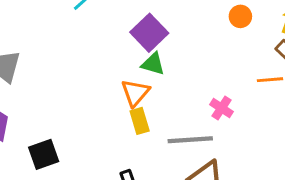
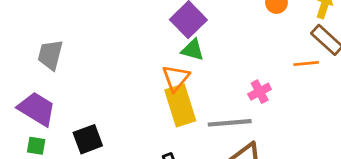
pink cross: (221, 108) -> (260, 92), turned 30
yellow rectangle: (140, 121) -> (180, 105), size x1.6

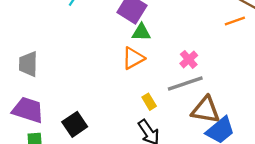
orange triangle: (176, 78) -> (133, 58), turned 35
pink cross: (260, 92) -> (189, 59), moved
yellow rectangle: (180, 105) -> (149, 102), moved, size x0.5

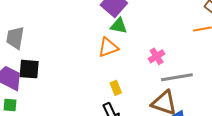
gray line: (185, 83) -> (177, 77), moved
black square: (75, 124) -> (29, 69), moved, turned 30

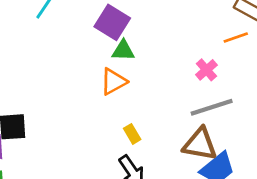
pink cross: (157, 56) -> (206, 70), moved

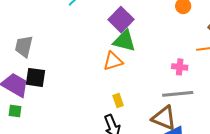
green triangle: (123, 51) -> (124, 41), size x1.4
pink cross: (206, 70) -> (180, 67), turned 35

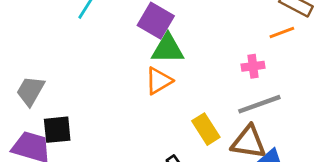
gray trapezoid: (24, 46) -> (30, 91), turned 30
yellow rectangle: (118, 101) -> (206, 129), moved, size x1.5

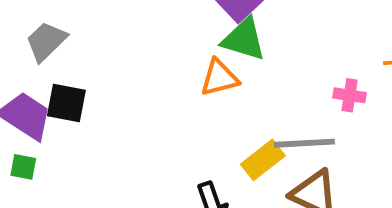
gray line: (259, 104) -> (304, 143), moved
yellow rectangle: (206, 129) -> (263, 160), turned 68

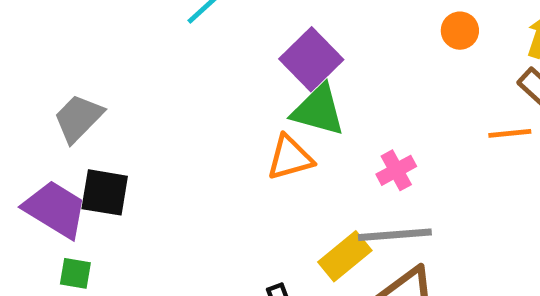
pink cross: (350, 95) -> (396, 170), moved, turned -36
green square: (23, 167) -> (75, 273), moved

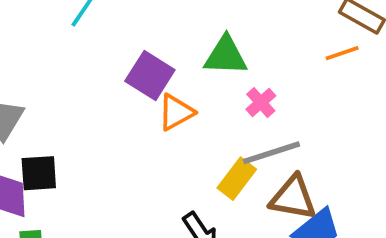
purple square: (311, 59) -> (150, 76), moved
green triangle: (318, 110) -> (226, 56), moved

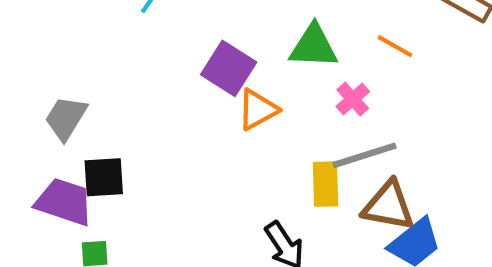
orange line: (342, 53) -> (395, 46), moved, turned 48
yellow rectangle: (237, 179) -> (325, 184), turned -39

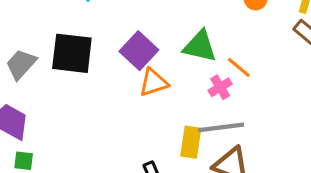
orange line: (395, 46) -> (239, 67), moved
black square: (104, 177) -> (72, 53), moved, size x1.4

